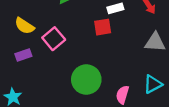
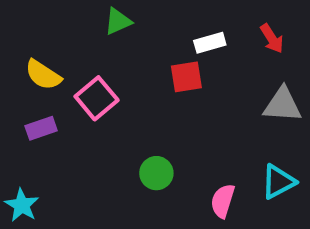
green circle: (86, 80) -> (156, 173), size x0.6

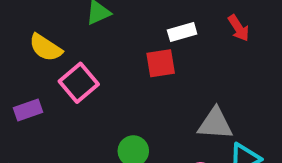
yellow semicircle: (43, 75) -> (46, 48), moved
gray triangle: (282, 105) -> (215, 124), moved

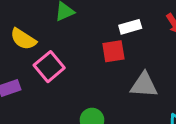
gray triangle: (215, 124) -> (144, 85), moved

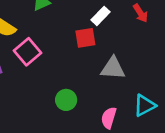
white rectangle: (130, 27) -> (100, 16), turned -30

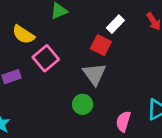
red square: (85, 38) -> (101, 45), turned 36
gray triangle: (113, 68) -> (94, 74), moved, turned 50

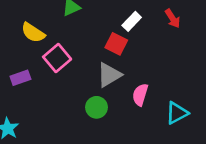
gray triangle: (94, 74) -> (109, 75), turned 35
pink semicircle: (123, 121) -> (140, 95), moved

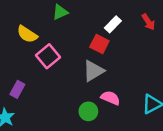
purple rectangle: (20, 78) -> (17, 89), moved, turned -42
pink semicircle: (140, 95) -> (110, 98), moved, turned 96
green circle: (97, 107) -> (88, 111), moved

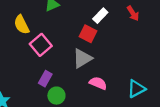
yellow semicircle: (27, 34) -> (22, 25), turned 30
purple rectangle: (17, 89) -> (45, 79), moved
green circle: (88, 111) -> (56, 96), moved

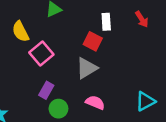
white rectangle: (100, 16) -> (106, 22), turned -48
pink semicircle: (98, 83) -> (95, 103), moved

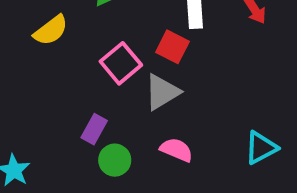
yellow semicircle: (21, 31) -> (51, 30), turned -100
pink square: (41, 54) -> (121, 63), moved

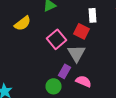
gray triangle: (162, 92) -> (76, 53), turned -30
purple rectangle: (94, 129) -> (64, 71), moved

